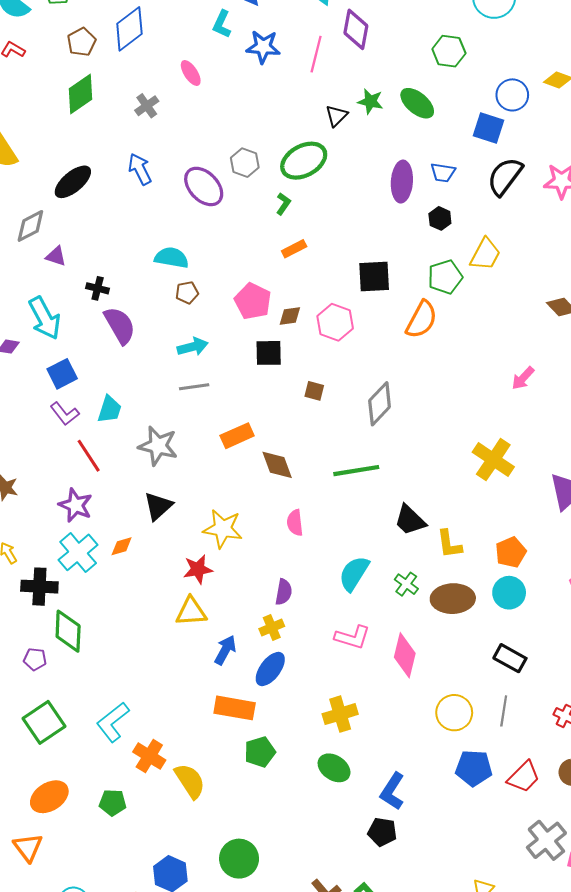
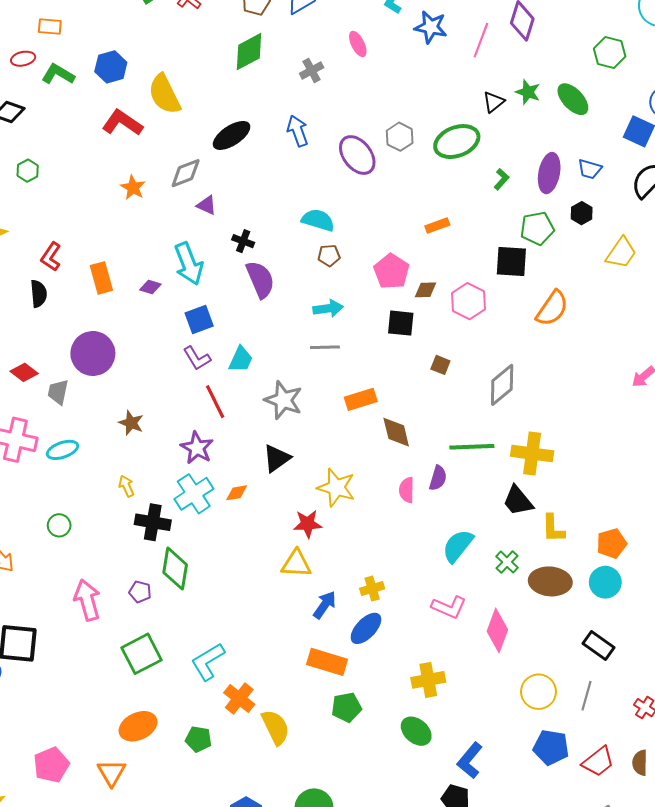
green L-shape: (283, 204) -> (501, 179), moved
green pentagon: (445, 277) -> (537, 228), moved
yellow cross: (493, 460) -> (532, 454), moved, turned -33
purple semicircle: (284, 592) -> (438, 478), moved

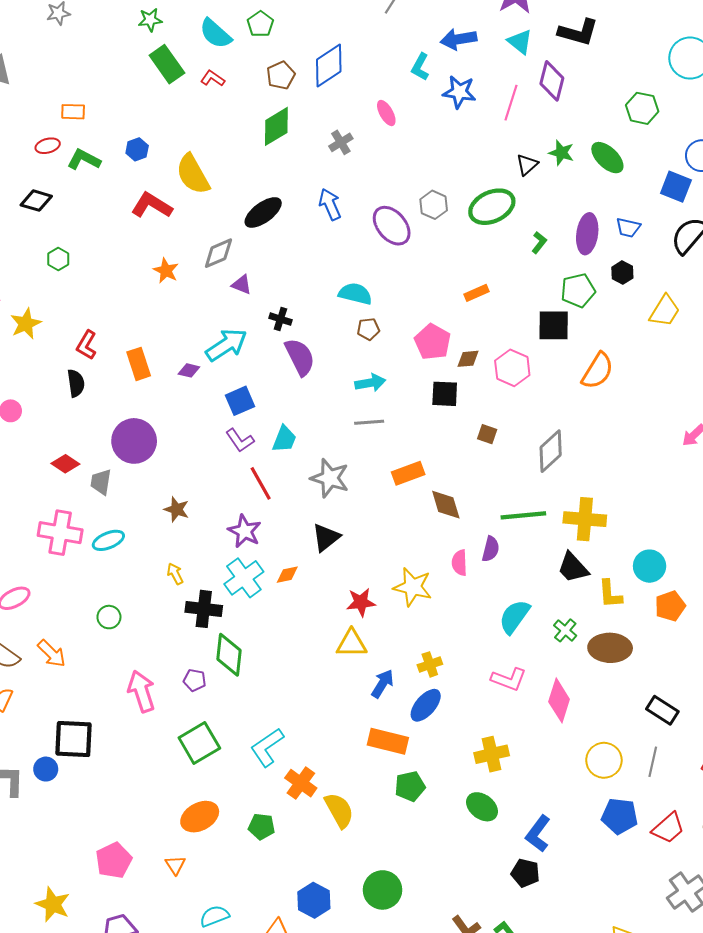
blue hexagon: (111, 67) -> (137, 149), size x0.7
cyan arrow: (189, 264) -> (226, 345), turned -99
yellow star: (336, 487) -> (413, 587), moved
cyan circle: (605, 582) -> (650, 566), moved
orange triangle: (112, 773) -> (175, 865), size x0.7

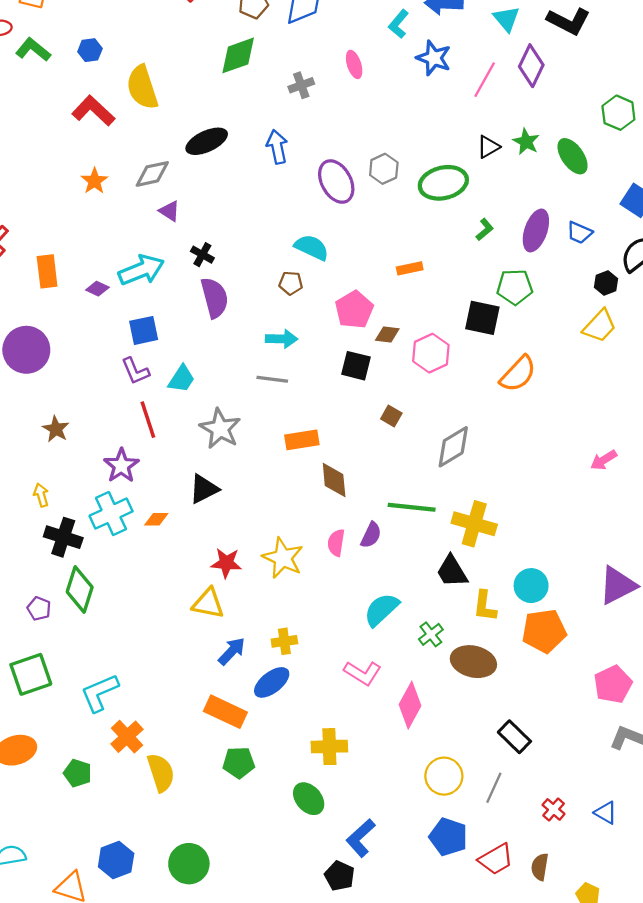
black hexagon: (622, 273) -> (606, 283), moved
cyan semicircle: (355, 294) -> (312, 247), moved
orange pentagon: (670, 606) -> (544, 631), size x1.4

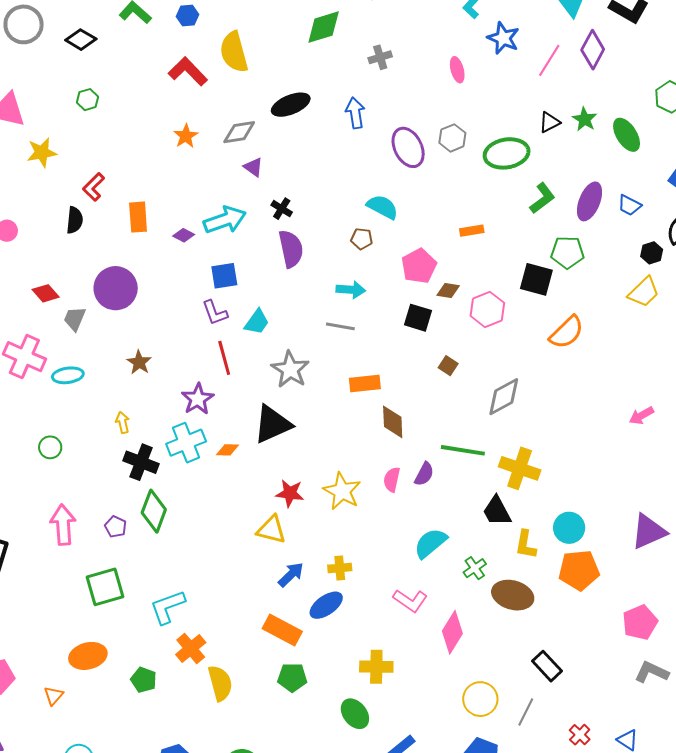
pink ellipse: (354, 64) -> (457, 70), moved
green L-shape: (485, 230) -> (542, 198), size x1.5
black triangle: (204, 489) -> (272, 424), size x1.4

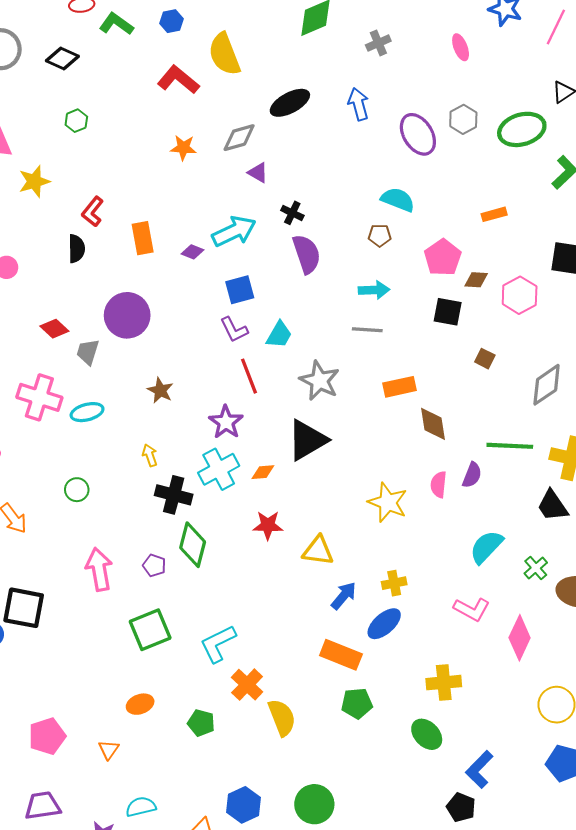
orange star: (186, 136) -> (183, 148), turned -30
red star: (290, 493) -> (268, 525), moved
orange ellipse: (88, 656) -> (140, 704), size x0.7

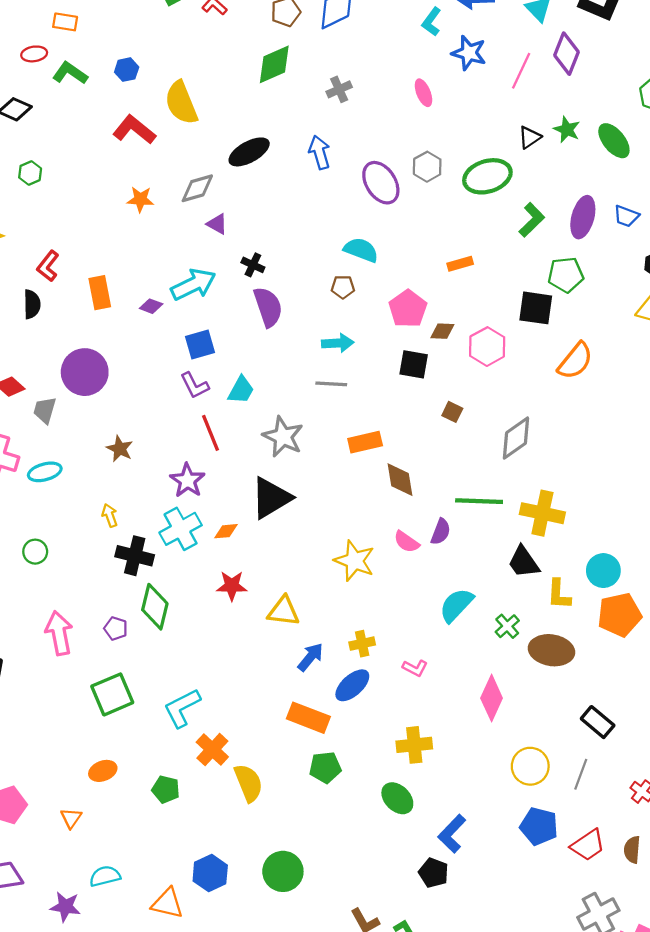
pink semicircle: (439, 485) -> (406, 542), turned -60
pink L-shape: (472, 609) -> (415, 668), moved, size x0.7

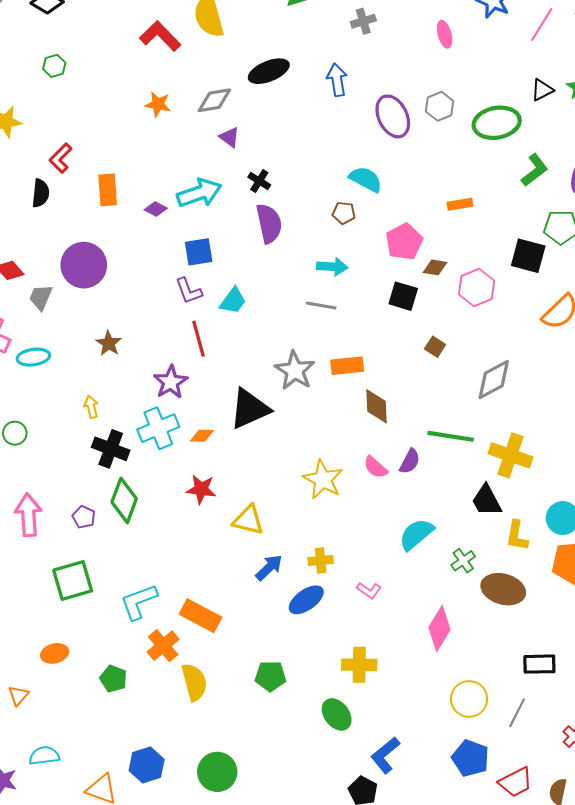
gray star: (283, 437) -> (295, 371), moved
orange rectangle: (308, 718) -> (201, 616), moved
black rectangle: (598, 722) -> (539, 664), turned -48

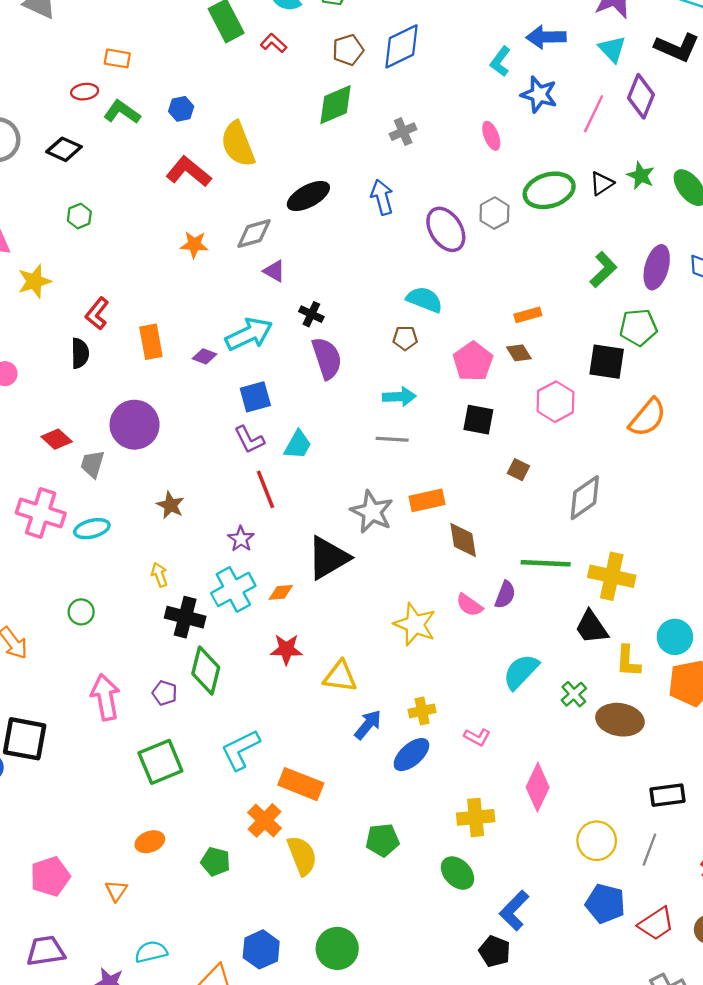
green ellipse: (497, 123) -> (549, 190), moved
brown diamond: (435, 267) -> (519, 353), moved, turned 55
purple star: (171, 382) -> (241, 539), size x0.7
cyan L-shape: (139, 602) -> (241, 750), moved
pink diamond: (440, 628) -> (538, 787), moved

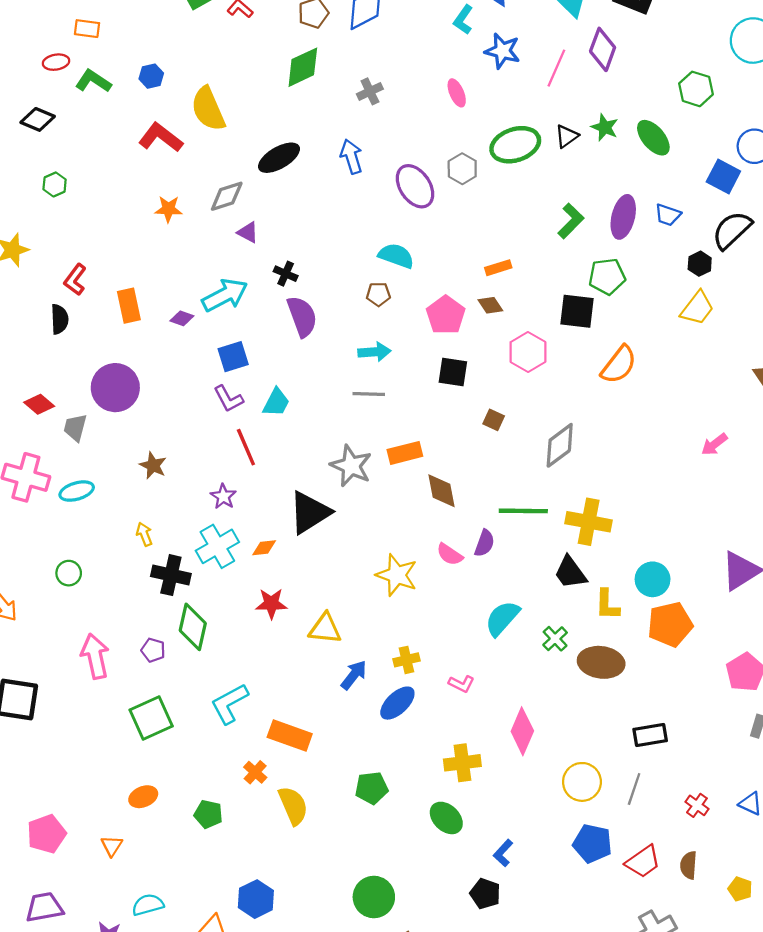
orange cross: (265, 820) -> (255, 772), size x0.7
blue L-shape: (514, 911) -> (503, 853), size x0.7
green circle: (337, 948) -> (374, 897), moved

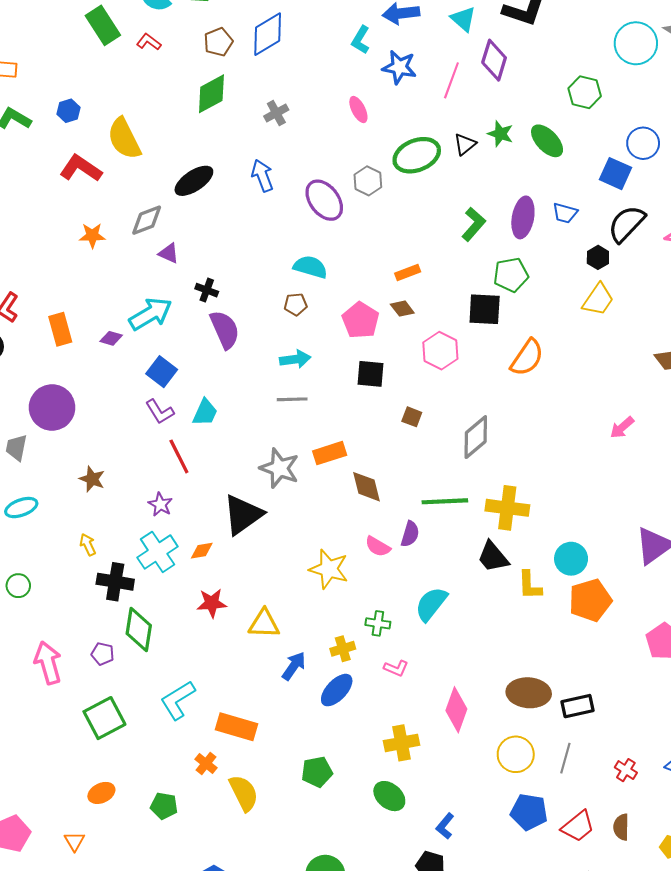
blue square: (233, 357) -> (162, 372), turned -32
green cross: (555, 639) -> (378, 623), moved, turned -35
brown ellipse: (601, 662) -> (529, 693), moved

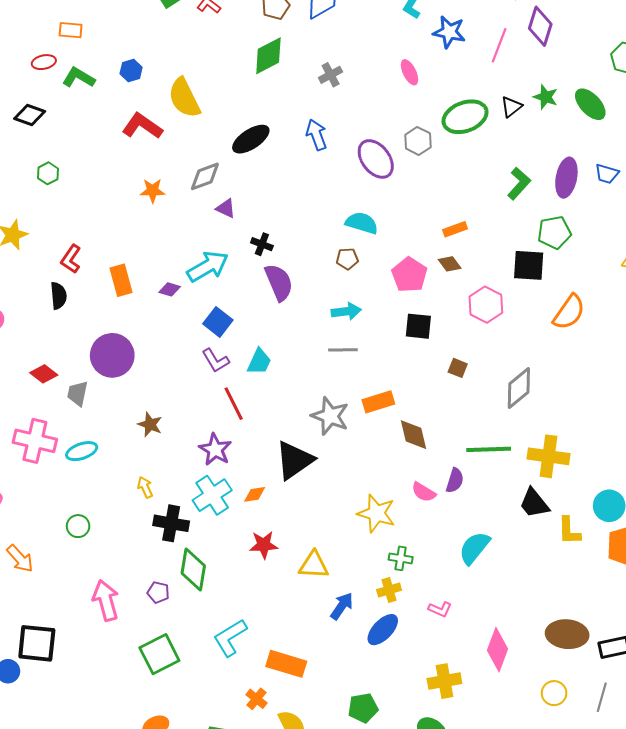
purple star: (160, 504) -> (215, 450), size x1.4
green cross: (378, 623) -> (401, 558), moved
yellow circle: (516, 754) -> (554, 693), size x0.7

